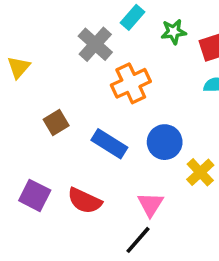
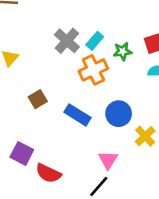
cyan rectangle: (133, 17) -> (95, 41), moved
green star: (174, 32) -> (123, 51), moved
red semicircle: (85, 201) -> (48, 173), moved

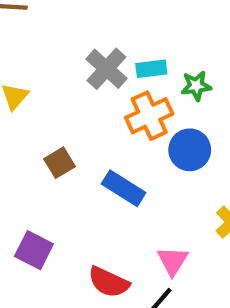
cyan rectangle: (95, 41) -> (151, 69), turned 42
blue circle: (119, 114) -> (190, 150), moved
red semicircle: (48, 173) -> (109, 282), moved

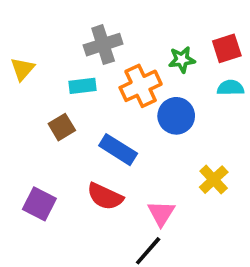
gray cross: (106, 69) -> (103, 45), turned 30
cyan rectangle: (151, 69) -> (82, 86), moved
red semicircle: (109, 282) -> (105, 196), moved

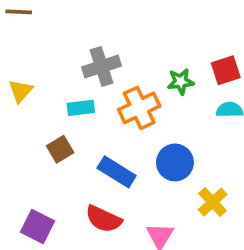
blue circle: (176, 116) -> (175, 162), moved

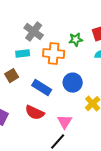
gray cross: (102, 66) -> (34, 32), turned -36
orange cross: (139, 108) -> (54, 54), turned 30

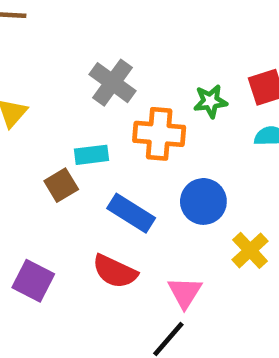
cyan rectangle: (23, 54) -> (92, 155), moved

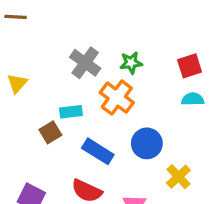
green star: (210, 101) -> (131, 63), moved
orange cross: (159, 134) -> (117, 98), turned 32

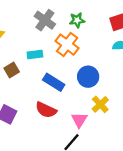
brown square: (50, 132) -> (12, 70), moved
yellow cross: (178, 177) -> (100, 104), moved

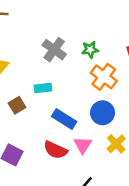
orange cross: (67, 45) -> (104, 77), moved
pink triangle: (79, 120) -> (83, 145), moved

